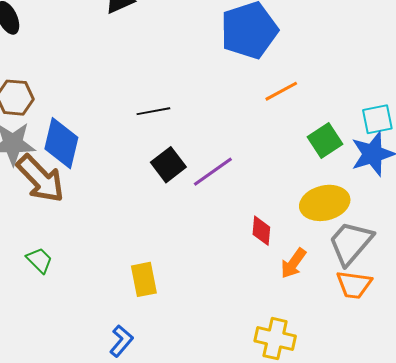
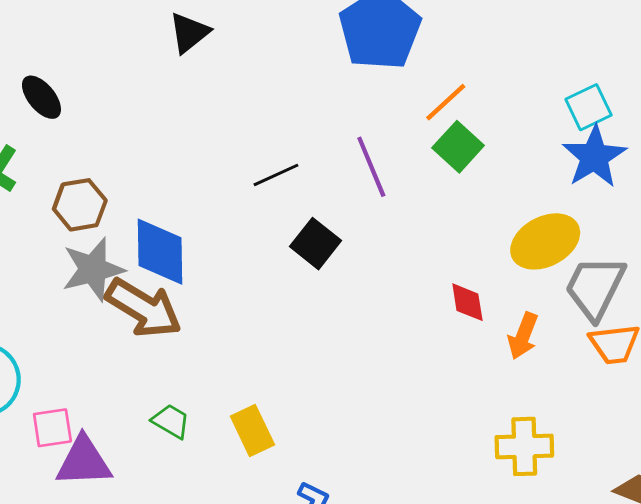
green square: (325, 140) -> (458, 147), moved
purple line: (213, 172) -> (371, 167), moved, turned -63
yellow rectangle: (144, 279) -> (252, 430), moved

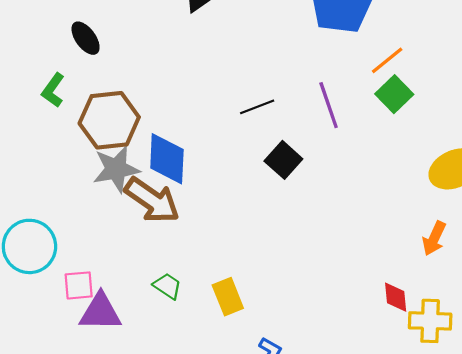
brown hexagon: (80, 205) -> (109, 120), size x1.5
red diamond: (467, 302) -> (396, 297), moved

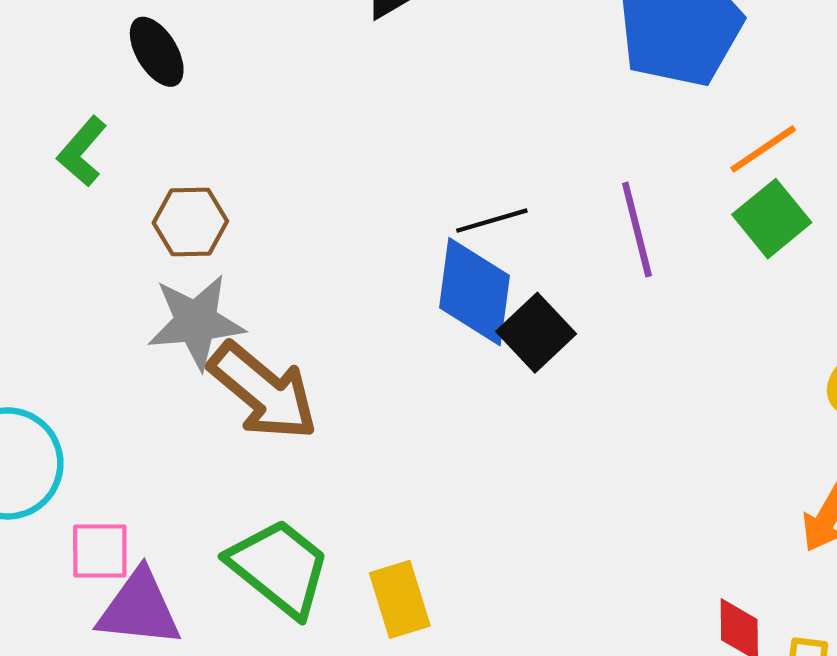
brown hexagon: (109, 120) -> (190, 222), size x0.6
blue diamond: (167, 159) -> (474, 292), moved
green trapezoid: (167, 286) -> (279, 567), size x1.8

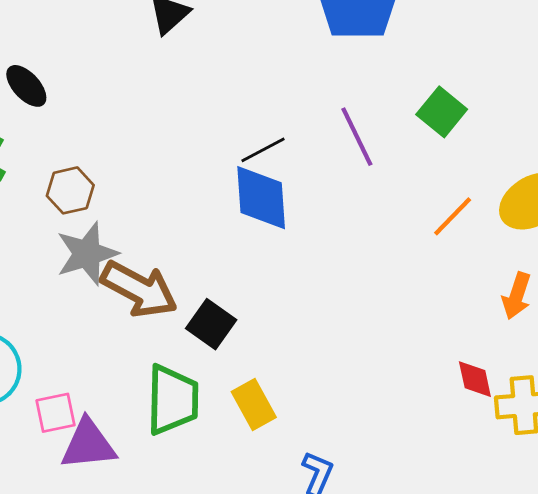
orange line: (763, 149) -> (453, 216), moved
black square: (536, 333) -> (211, 324), moved
green trapezoid: (279, 567) -> (173, 400), turned 64

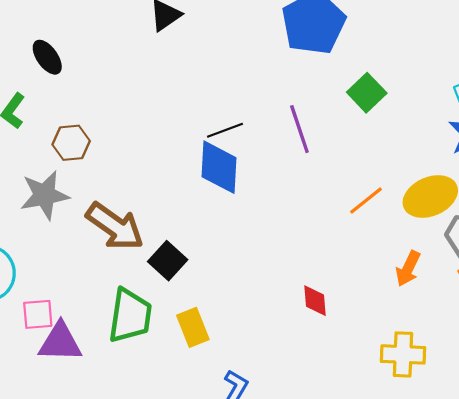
green square: (442, 112) -> (367, 93), moved
gray star: (87, 254) -> (45, 195), moved
red diamond: (475, 379) -> (315, 301), moved

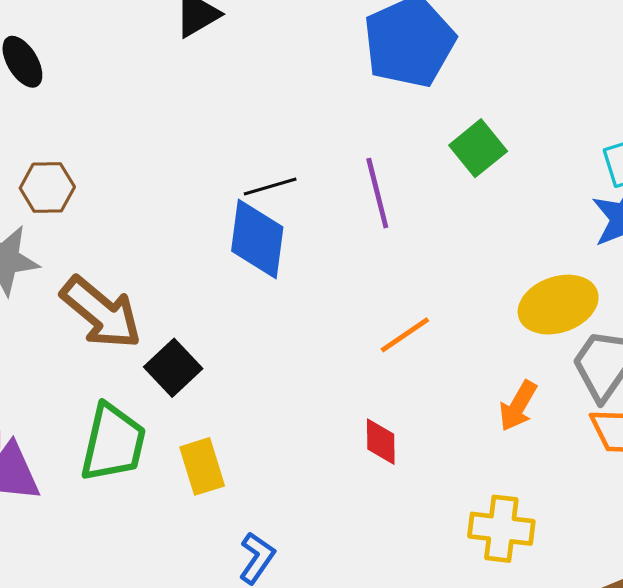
orange line: (366, 201) -> (405, 335), moved

